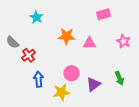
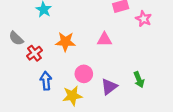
orange star: (66, 36) -> (65, 42), moved
pink star: (123, 41) -> (144, 19), moved

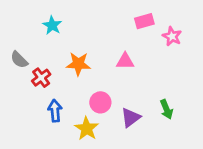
yellow star: (72, 96) -> (87, 129), turned -30

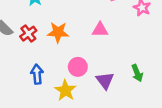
red cross: (41, 78) -> (28, 34), moved
purple triangle: (131, 118) -> (105, 80), turned -30

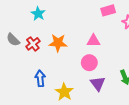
pink circle: (78, 67) -> (89, 63), moved

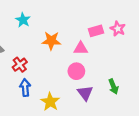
pink rectangle: (108, 10) -> (96, 31), moved
orange star: (58, 43) -> (51, 41), moved
red cross: (33, 44) -> (20, 65), moved

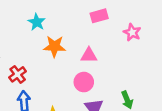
cyan star: (23, 20) -> (37, 22), moved
pink rectangle: (96, 31) -> (99, 16), moved

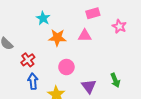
pink triangle: (89, 55) -> (85, 36), moved
pink circle: (84, 82) -> (66, 67), moved

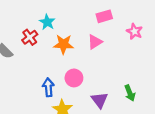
pink triangle: (85, 36) -> (95, 42), turned -32
red cross: (28, 60) -> (30, 37), moved
blue arrow: (33, 81) -> (48, 87), moved

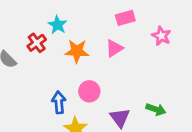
green arrow: (130, 93) -> (156, 109), turned -49

